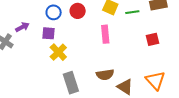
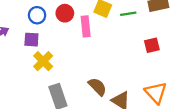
pink rectangle: (105, 34) -> (86, 26), moved
brown semicircle: (105, 75) -> (97, 87), turned -126

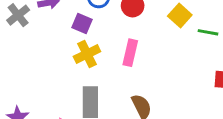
pink rectangle: (86, 26) -> (130, 53), moved

